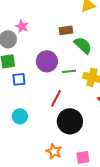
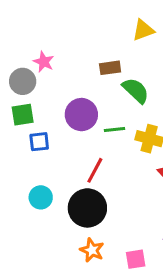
black circle: (70, 121) -> (87, 208), moved

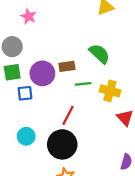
pink star: (44, 62) -> (28, 16), moved
brown rectangle: (110, 68) -> (67, 66), moved
purple circle: (81, 115) -> (42, 73), moved

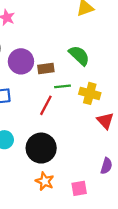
purple circle: (42, 73) -> (21, 61), moved
red line: (68, 115) -> (46, 105), moved

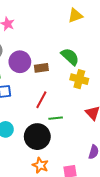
green line: (63, 86) -> (56, 118), moved
yellow cross: (90, 93) -> (79, 79), moved

